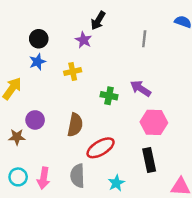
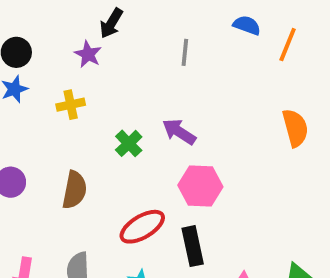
green cross: (109, 96) -> (129, 143), turned 35
red ellipse: (101, 148) -> (142, 227), moved

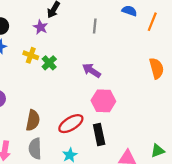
yellow cross: (71, 105) -> (31, 55), turned 32
green cross: (129, 143) -> (49, 63), moved
brown semicircle: (74, 190) -> (33, 120), moved

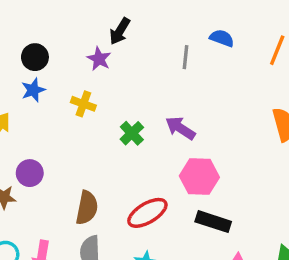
blue semicircle: (129, 11) -> (222, 38), moved
green cross: (49, 63) -> (132, 133), moved
black rectangle: (99, 134) -> (213, 222), moved, turned -60

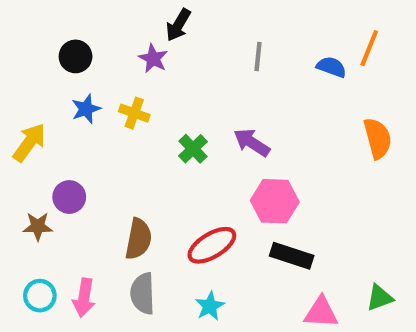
blue semicircle: (222, 38) -> (331, 67), moved
blue star: (33, 90) -> (86, 109), moved

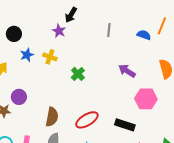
black circle: (76, 56) -> (14, 34), moved
purple arrow: (252, 142) -> (127, 71), moved
pink hexagon: (275, 201) -> (146, 99), moved

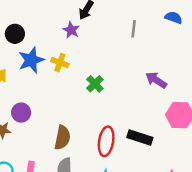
blue semicircle: (144, 35) -> (174, 18), moved
blue star: (27, 55) -> (31, 60), size x1.5
red ellipse: (87, 120) -> (106, 141), turned -50
black rectangle: (125, 125) -> (140, 138), moved

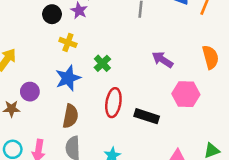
black circle: (15, 34) -> (52, 14), moved
blue star: (31, 60) -> (68, 78), moved
red ellipse: (106, 141) -> (113, 103), moved

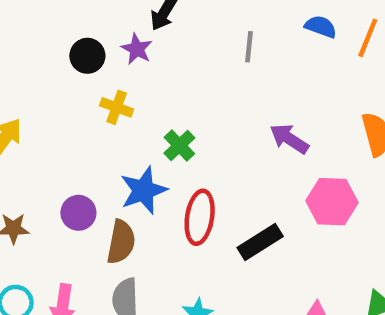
blue star: (68, 78) -> (143, 190), moved
purple circle: (30, 92) -> (78, 213), moved
black rectangle: (147, 116) -> (260, 242), turned -50

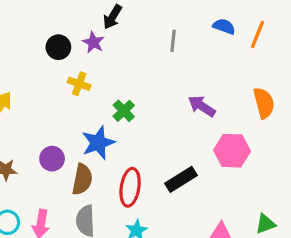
red ellipse: (200, 217) -> (130, 187), moved

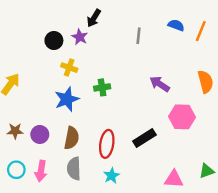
green cross: (124, 111) -> (102, 87), turned 35
blue star: (98, 143) -> (67, 99), moved
purple circle: (52, 159) -> (40, 134), moved

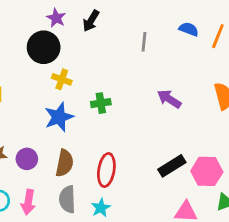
purple star: (80, 37) -> (56, 18), moved
black circle: (54, 40) -> (44, 47), size x1.5
pink hexagon: (182, 117) -> (207, 171), moved
black rectangle: (144, 138) -> (172, 166), moved
cyan star: (111, 176) -> (101, 208), moved

